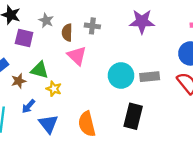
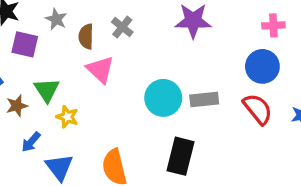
gray cross: (92, 26) -> (122, 27), turned 32
green triangle: (40, 70) -> (47, 90), turned 42

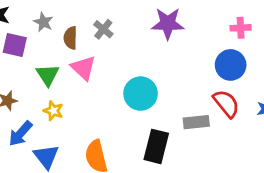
green triangle: (47, 90) -> (48, 75), moved
gray rectangle: (204, 99) -> (196, 122), moved
blue arrow: (31, 142) -> (20, 134), size x1.4

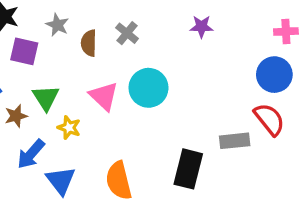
purple star: (168, 24) -> (201, 27), size x0.6
pink triangle: (83, 68) -> (104, 96), moved
green triangle: (48, 75) -> (46, 98), moved
cyan circle: (141, 94) -> (148, 88), moved

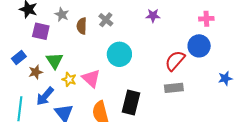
pink triangle: (104, 96) -> (91, 78), moved
red semicircle: (269, 119) -> (175, 61), moved, turned -100
black rectangle: (188, 169) -> (131, 102), moved

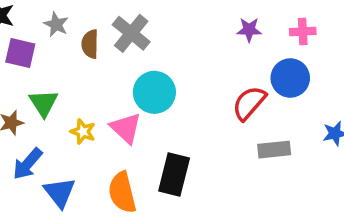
purple star: (153, 16) -> (249, 30), moved
gray cross: (106, 20) -> (131, 33), size x1.5
pink triangle: (91, 78) -> (126, 128), moved
yellow star: (69, 79) -> (83, 132), moved
gray rectangle: (174, 88) -> (274, 150), moved

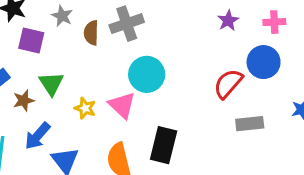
purple star: (249, 30) -> (228, 21), turned -30
gray cross: (131, 33) -> (127, 24), turned 32

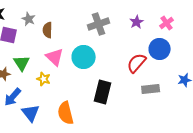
pink cross: (274, 22) -> (167, 23), turned -32
gray cross: (127, 24) -> (99, 24), moved
pink triangle: (122, 105) -> (55, 57), moved
black rectangle: (164, 145) -> (103, 92), moved

